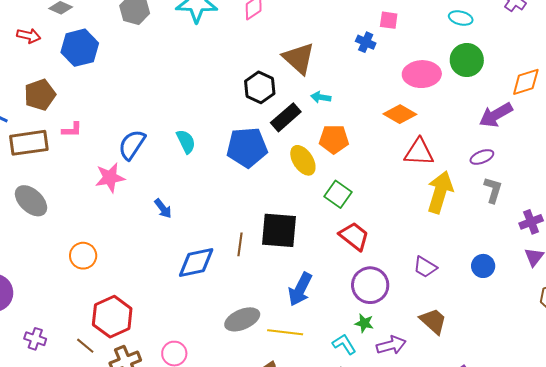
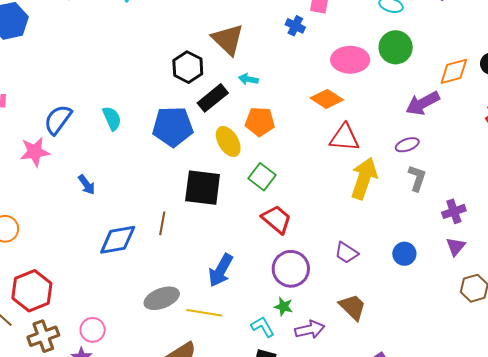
black square: (279, 230) -> (203, 188), moved

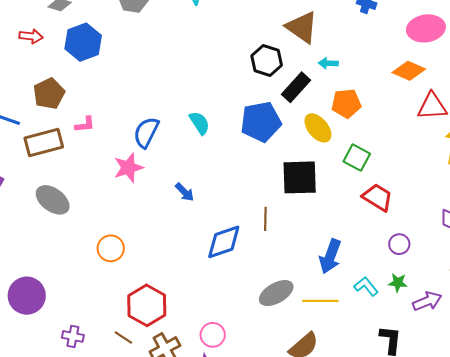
purple circle: (291, 269) -> (399, 244), size x0.6
cyan L-shape: (263, 327) -> (366, 286), moved

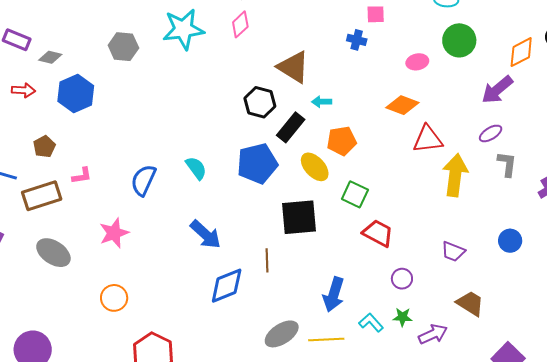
pink ellipse: (426, 28) -> (417, 62), size x0.6
brown pentagon: (49, 94) -> (44, 147), size x0.7
pink star: (128, 168) -> (114, 233), moved
blue arrow: (185, 192) -> (206, 234), moved, size x1.6

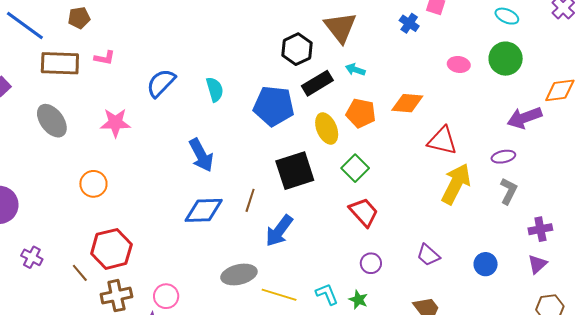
orange diamond: (402, 105) -> (407, 103), moved, turned -36
black square: (299, 217) -> (295, 171), turned -33
blue arrow: (334, 295) -> (279, 231), moved

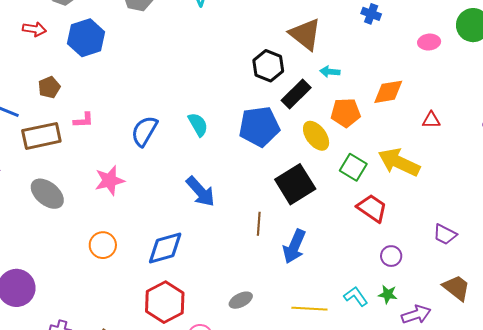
red triangle: (442, 141) -> (431, 120), size x0.6
yellow arrow: (456, 184) -> (399, 162), moved, turned -78
blue diamond: (204, 210) -> (165, 248), moved
red hexagon: (111, 249) -> (165, 302), moved
gray ellipse: (239, 275) -> (241, 300), moved, size x0.7

